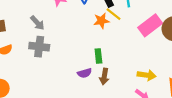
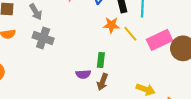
yellow line: (114, 14) -> (130, 34), moved
gray arrow: (37, 23) -> (36, 12), moved

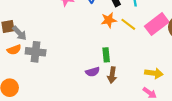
gray arrow: (36, 12) -> (19, 33), moved
gray cross: (43, 38) -> (36, 52), moved

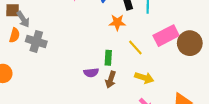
yellow line: (128, 24) -> (135, 48), moved
orange semicircle: (14, 50) -> (15, 35), turned -64
yellow arrow: (154, 73) -> (144, 78), moved

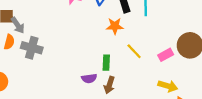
pink rectangle: (166, 36) -> (166, 55), moved, size x0.6
yellow arrow: (144, 78) -> (168, 86), moved

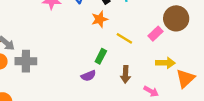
green rectangle: (106, 63) -> (101, 56), turned 40
brown arrow: (109, 85) -> (126, 74), moved

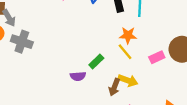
orange star: (100, 19) -> (128, 35), moved
yellow arrow: (165, 63) -> (128, 80), moved

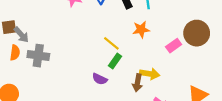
yellow line: (125, 52) -> (111, 43), moved
purple semicircle: (78, 76) -> (100, 79), turned 40

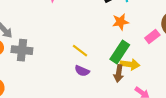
yellow line: (111, 43) -> (80, 51), moved
green rectangle: (115, 61) -> (120, 52), moved, size x1.5

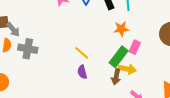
pink rectangle: (152, 36) -> (135, 47), moved, turned -32
purple semicircle: (82, 71) -> (82, 72), turned 48

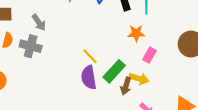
gray arrow: (13, 29) -> (39, 22), moved
green rectangle: (119, 57) -> (114, 71), moved
purple semicircle: (82, 72) -> (89, 77), size x1.5

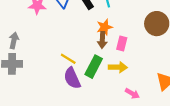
gray arrow: (39, 22) -> (14, 40), turned -119
brown arrow: (126, 86) -> (102, 40), moved

